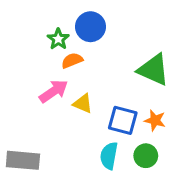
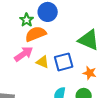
orange semicircle: (72, 61) -> (36, 34), size x1.5
blue square: (123, 120) -> (64, 62), moved, turned -30

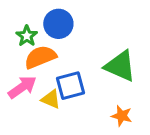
blue square: (64, 62) -> (70, 86), moved

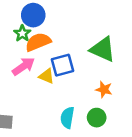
blue circle: (58, 24) -> (33, 15), moved
green star: (27, 36) -> (22, 33), moved

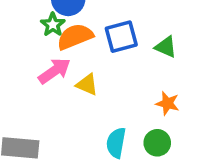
green triangle: (103, 49) -> (166, 47), size x0.6
blue square: (62, 65) -> (121, 37), moved

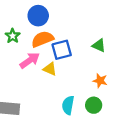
green star: (53, 25) -> (13, 36), moved
blue square: (121, 37) -> (62, 50), moved

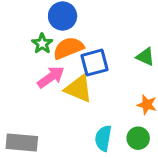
green star: (13, 36) -> (42, 44), moved
yellow triangle: (50, 69) -> (79, 89), size x1.5

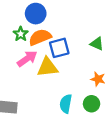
yellow triangle: (79, 89) -> (47, 67), turned -30

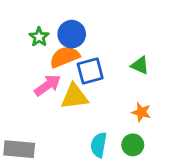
blue circle: (36, 14) -> (72, 34), moved
green star: (21, 34) -> (39, 37), moved

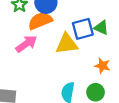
blue square: (90, 71) -> (83, 29), moved
yellow triangle: (75, 97) -> (67, 44), moved

